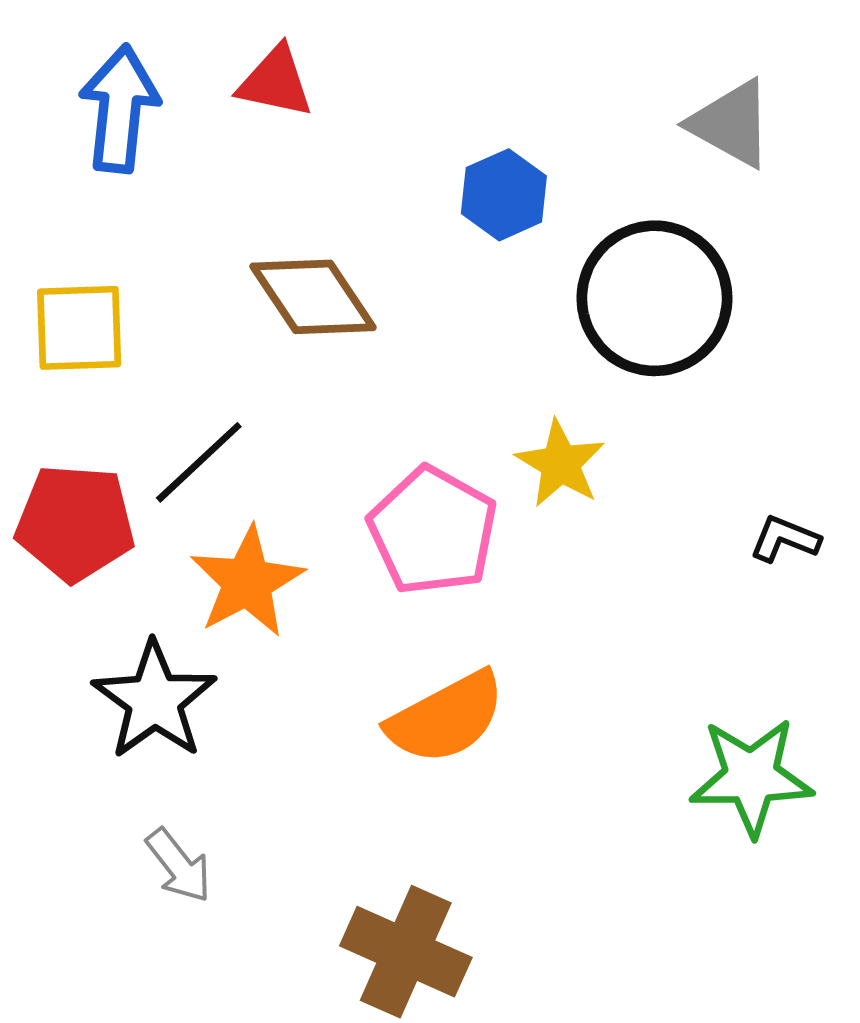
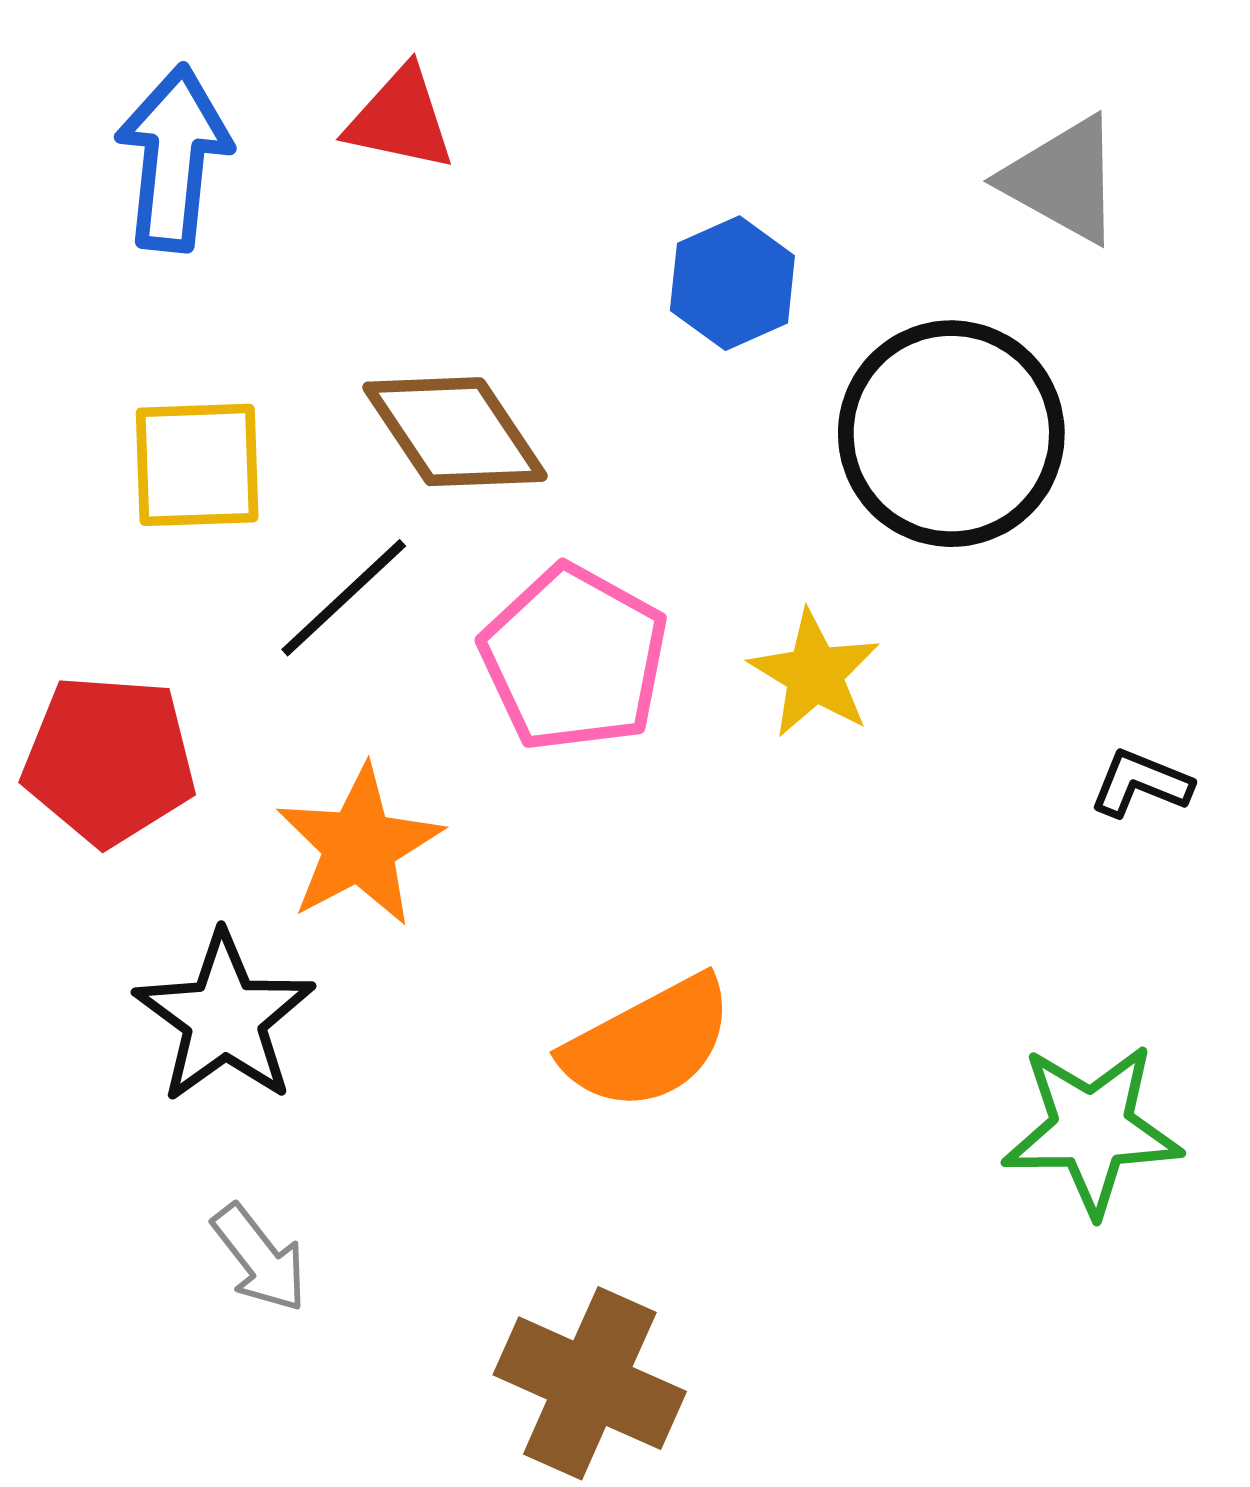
yellow square: (79, 328) -> (197, 465), moved
black line: (199, 462) -> (344, 598), moved
pink pentagon: (433, 531) -> (574, 658), moved

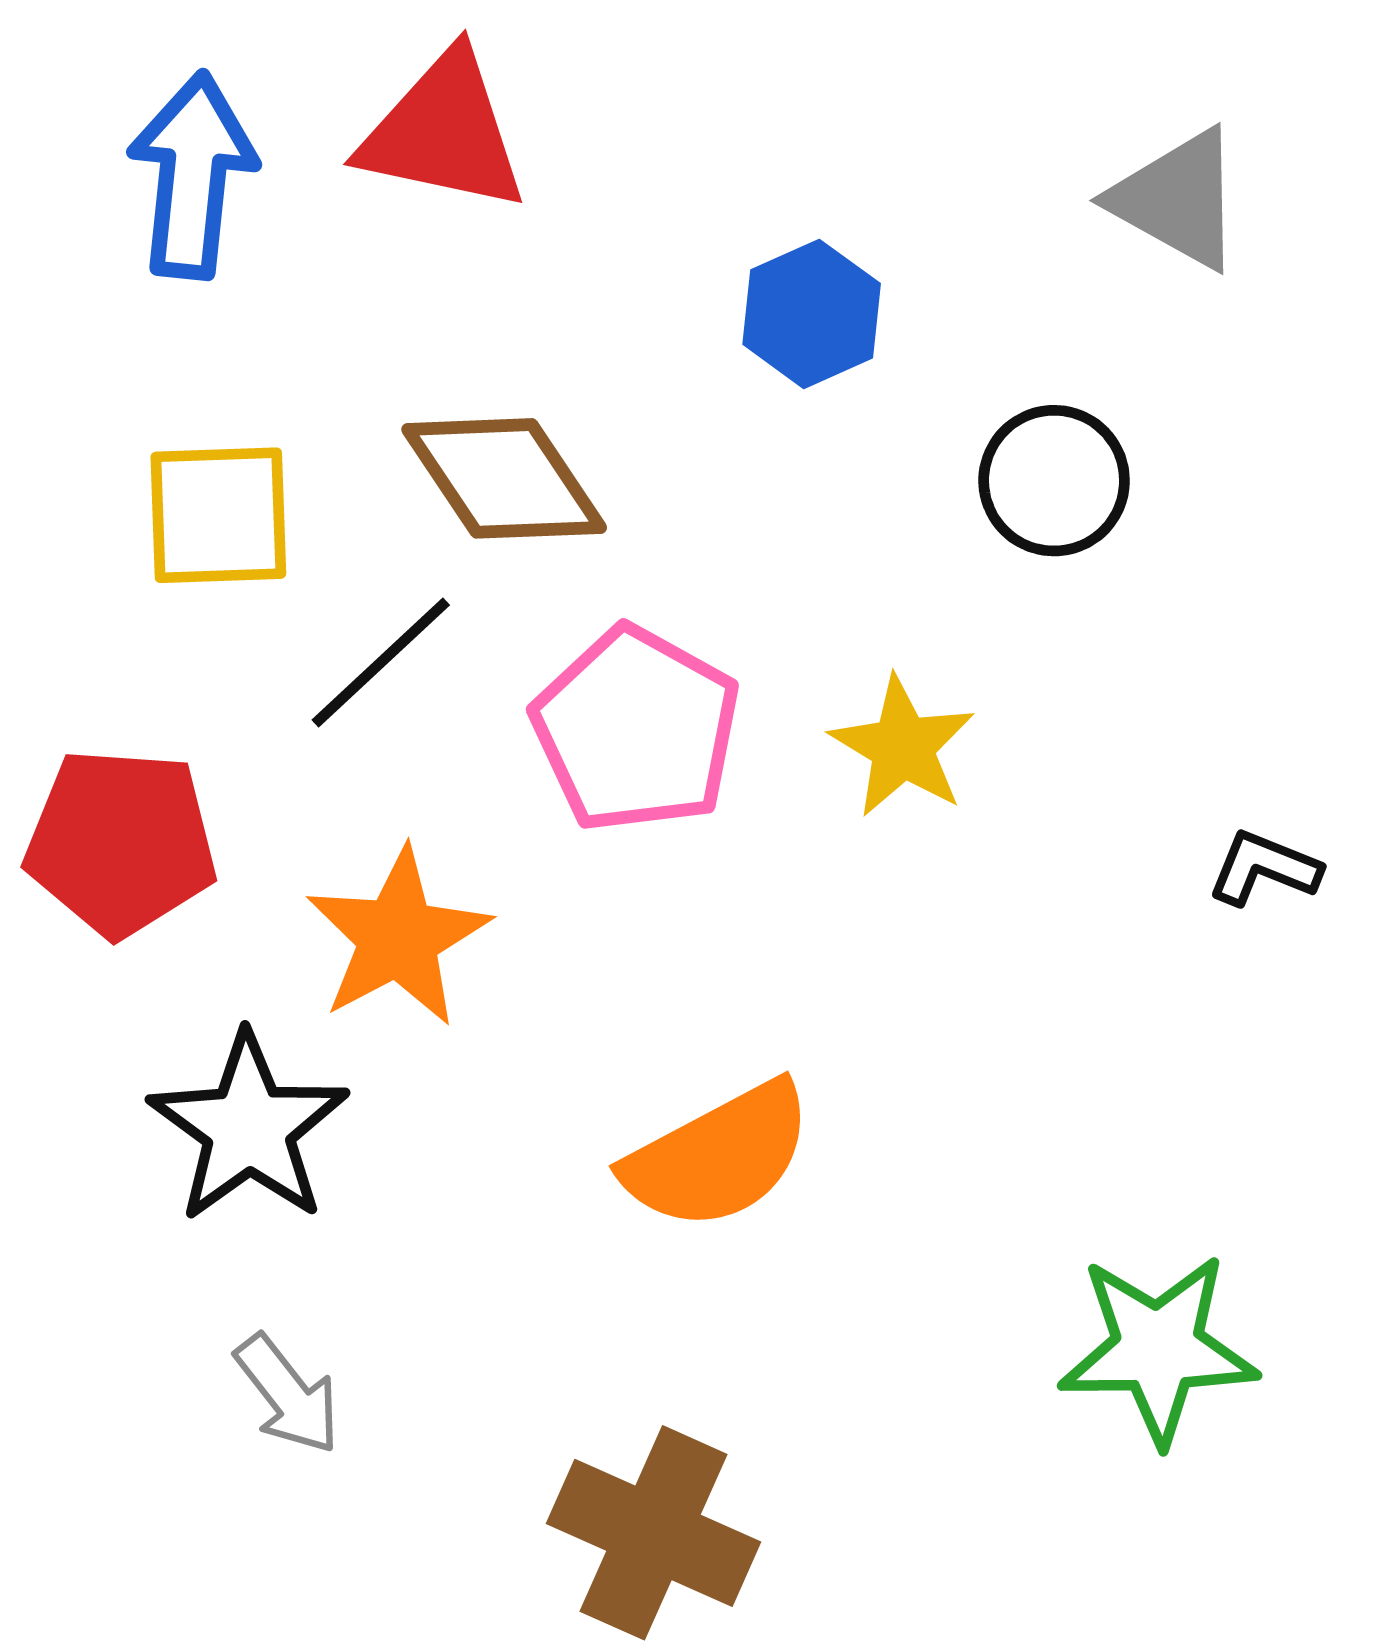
red triangle: (400, 119) -> (444, 132), size x1.4
black circle: (951, 434) -> (1054, 481), size x0.6
green star: (1092, 1129) -> (1158, 1349), moved

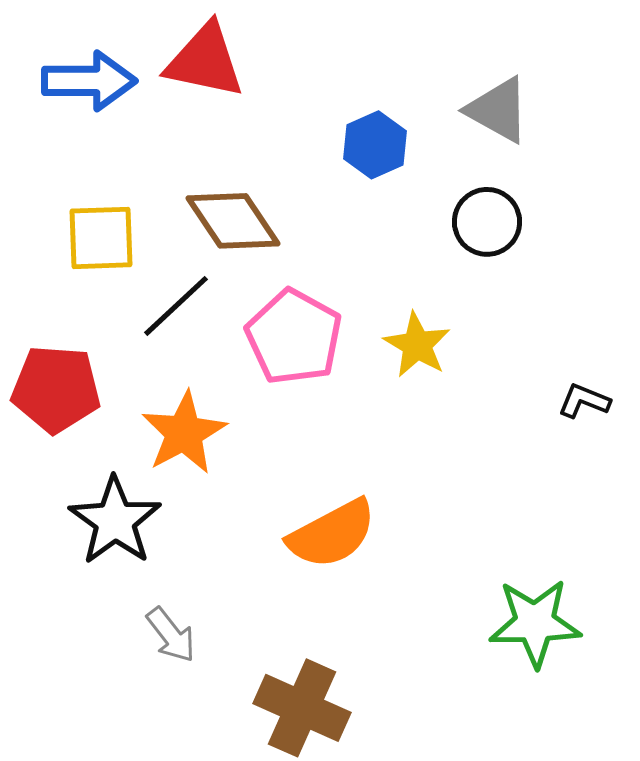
blue arrow: (192, 175) -> (89, 81), turned 84
gray triangle: (1177, 199) -> (498, 110), moved
gray arrow: (288, 1394) -> (171, 635), moved

